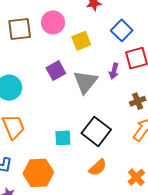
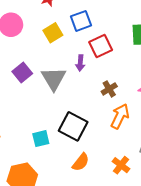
blue square: (122, 30) -> (81, 21), turned 35
yellow square: (81, 41) -> (53, 33), moved

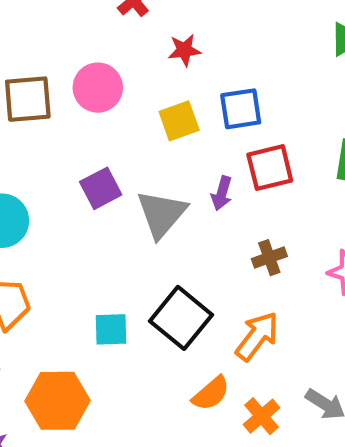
orange arrow: (120, 116) -> (257, 336), moved
orange semicircle: (81, 162) -> (211, 393), moved

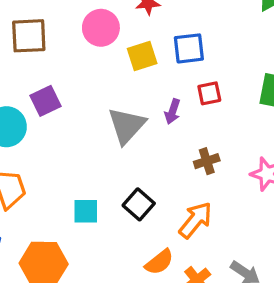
pink circle: (98, 88) -> (101, 28), moved
red square: (270, 168) -> (209, 93), size x0.7
purple square: (101, 188) -> (45, 101), moved
black square: (181, 318) -> (139, 204), size x0.7

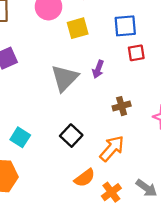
blue square: (189, 48) -> (125, 26), moved
red square: (209, 93) -> (136, 53), moved
cyan square: (86, 211) -> (20, 137), moved, turned 30

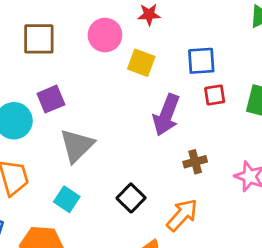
yellow square: (78, 28) -> (141, 63), turned 35
purple arrow: (98, 69) -> (166, 115), size x1.8
gray triangle: (65, 78) -> (77, 146), moved

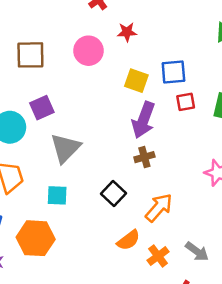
yellow square: (141, 63) -> (136, 81), moved
brown cross: (195, 162) -> (144, 157), moved
cyan square: (67, 199) -> (57, 195), turned -30

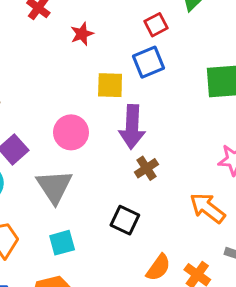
pink circle: (88, 51) -> (71, 132), moved
red square: (186, 102) -> (156, 25), moved
orange arrow: (159, 208) -> (207, 208), moved, turned -76

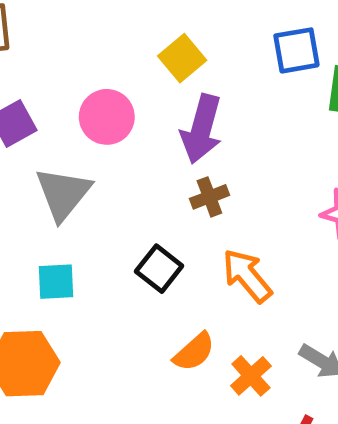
blue square: (149, 62) -> (296, 50), moved
yellow square: (110, 85) -> (182, 58), turned 36
orange arrow: (207, 208) -> (247, 276), moved

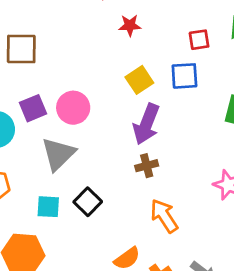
blue square: (296, 50) -> (184, 76), moved
pink circle: (107, 117) -> (73, 108), moved
black square: (159, 269) -> (88, 202), moved

